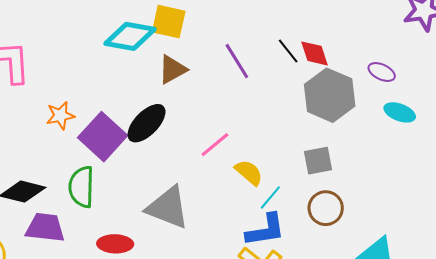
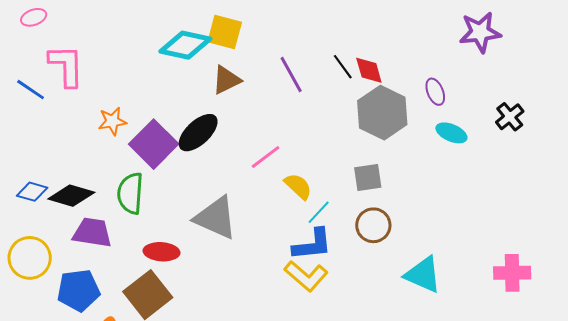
purple ellipse: (382, 72) -> (435, 92), turned 40

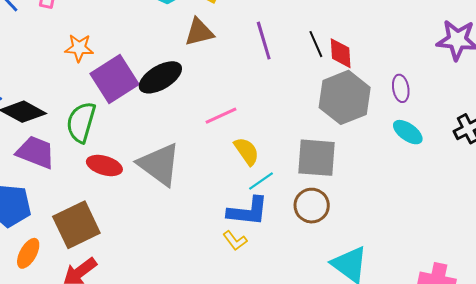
gray square: (368, 177) -> (316, 158), size x1.4
red ellipse: (161, 252) -> (104, 165), moved
yellow L-shape: (306, 276) -> (235, 241), size x0.6

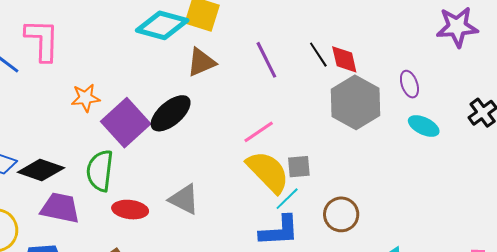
pink line: (221, 116) -> (259, 132), moved
yellow semicircle: (247, 151) -> (268, 172), size x1.6
gray square: (316, 158) -> (299, 167), moved, size x0.6
gray triangle: (159, 164) -> (184, 199), size x0.7

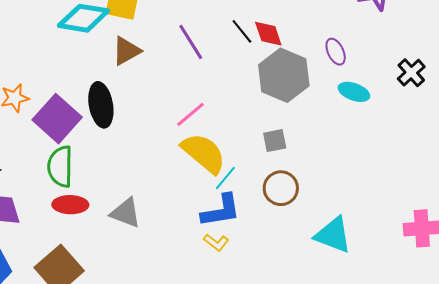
black ellipse: (171, 113) -> (101, 105), turned -54
gray square: (299, 167) -> (275, 141), moved
green semicircle: (100, 171) -> (60, 167), moved
gray triangle: (184, 199) -> (126, 213), moved

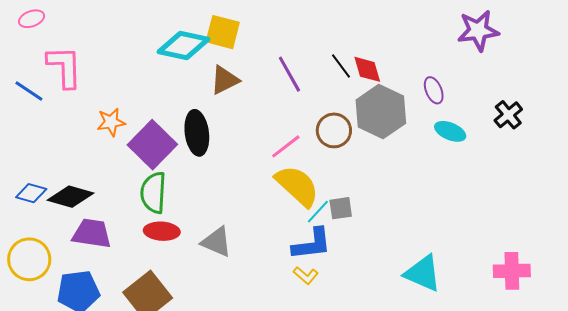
gray square: (275, 141) -> (341, 208), moved
brown circle: (281, 188) -> (334, 130), moved

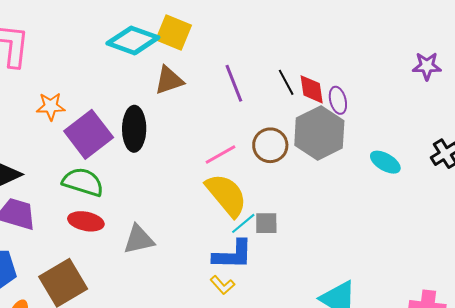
purple star: (478, 30) -> (427, 66), size x0.7
purple ellipse: (434, 90) -> (338, 100), moved
green semicircle: (153, 193) -> (83, 182), turned 96
gray triangle: (217, 242) -> (139, 239), turned -44

